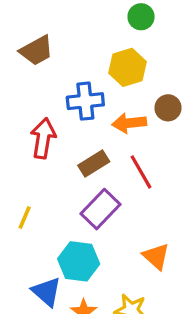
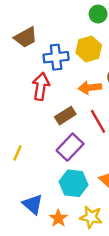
blue cross: (85, 101) -> (56, 57), moved
red arrow: (43, 138) -> (41, 86), moved
cyan hexagon: (79, 261) -> (74, 183), moved

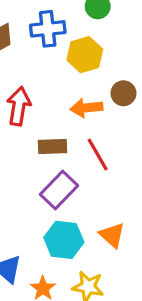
blue cross: (56, 57) -> (48, 29), moved
brown rectangle: (65, 116) -> (53, 146), turned 30

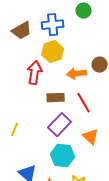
yellow hexagon: (85, 55) -> (53, 52), moved
orange triangle: (112, 235) -> (91, 137), moved

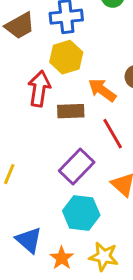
orange arrow: (77, 74) -> (102, 90), turned 42
brown rectangle: (56, 98) -> (71, 111), moved

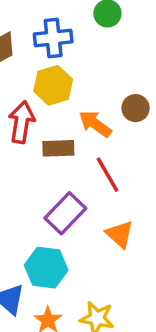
cyan hexagon: (81, 213) -> (46, 268), moved

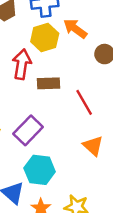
orange arrow: (95, 124) -> (75, 29), moved
purple rectangle: (65, 213) -> (28, 130), moved

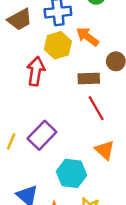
brown rectangle: (48, 83) -> (89, 79), moved
cyan hexagon: (40, 170) -> (71, 173), moved

